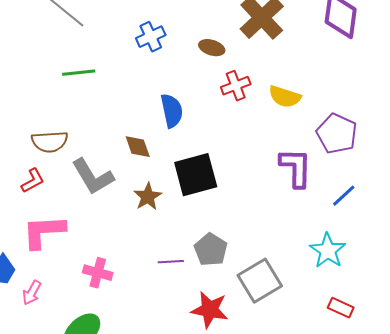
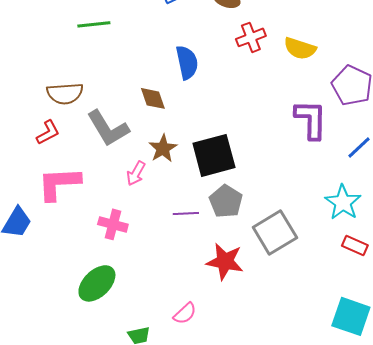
black square: (196, 175) -> (214, 155), moved
pink arrow: (32, 293) -> (136, 173), moved
red rectangle: (341, 308) -> (355, 245), moved

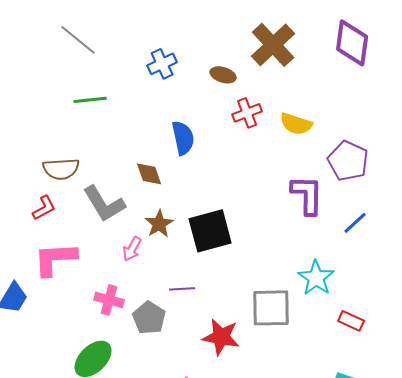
gray pentagon: (226, 201) -> (149, 318), moved
cyan star: (343, 202) -> (316, 278), moved
gray square: (275, 232) -> (271, 308), turned 30

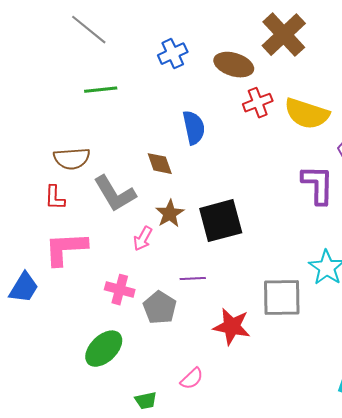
brown ellipse: (223, 75) -> (234, 65), size x1.5
yellow semicircle: (296, 124) -> (307, 114), size x1.4
red L-shape: (44, 208) -> (55, 198), turned 120

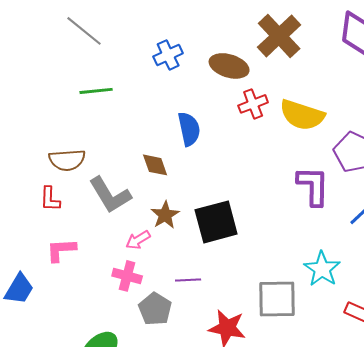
pink arrow: (143, 239) -> (138, 240), turned 30
pink L-shape: (66, 249) -> (61, 250), size x0.7
pink cross: (120, 290) -> (127, 276), moved

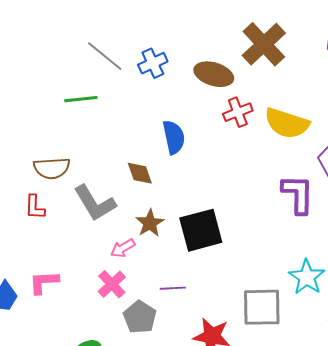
gray line: (84, 31) -> (105, 56), moved
pink L-shape: (61, 250) -> (44, 282), moved
pink cross: (127, 276) -> (112, 284), turned 32

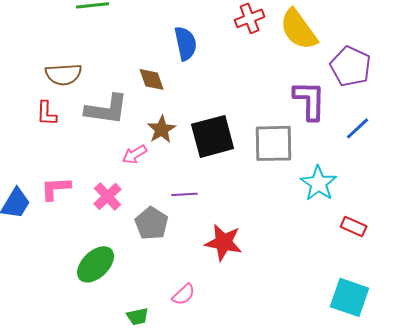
yellow semicircle: (287, 123) -> (299, 29), turned 36
gray L-shape: (95, 203) -> (107, 109), turned -51
pink cross: (112, 284) -> (108, 196), moved
gray square: (262, 307) -> (274, 143), moved

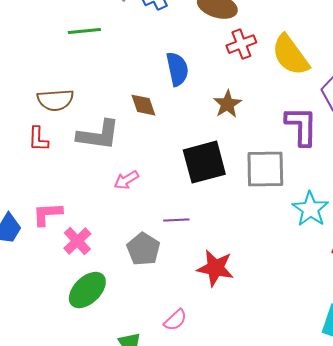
brown star: (162, 129) -> (227, 104), moved
pink cross: (108, 196) -> (77, 241), moved

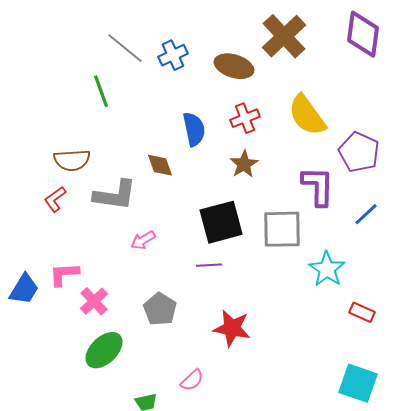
green line: (84, 31) -> (101, 91), turned 76
red cross: (241, 44) -> (245, 118), moved
red L-shape: (38, 139) -> (55, 199), turned 52
purple line: (176, 220) -> (209, 265), moved

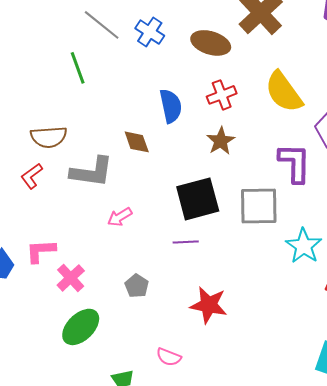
blue cross: (173, 55) -> (150, 32), turned -32
gray pentagon: (160, 309) -> (137, 286), size x0.7
pink semicircle: (192, 380) -> (169, 357), turned 65

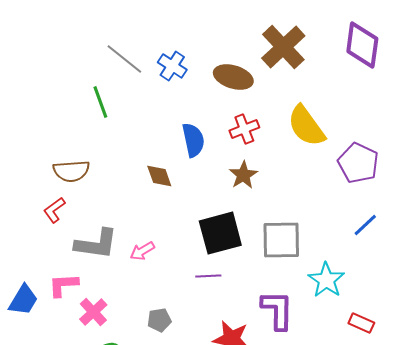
purple L-shape: (295, 163) -> (277, 310), moved
gray L-shape: (92, 172) -> (96, 244), moved
gray pentagon: (137, 286) -> (159, 320), turned 30

